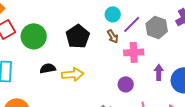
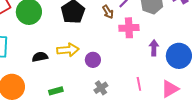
black semicircle: (48, 68) -> (40, 57), moved
purple circle: (126, 84) -> (93, 60), moved

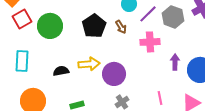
brown arrow: (108, 12) -> (121, 27), moved
purple circle: (93, 60) -> (114, 74), size x1.5

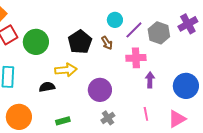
purple arrow: (175, 62) -> (150, 80), moved
yellow arrow: (89, 64) -> (66, 70), moved

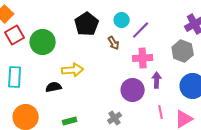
gray hexagon: (159, 33) -> (183, 51), moved
black pentagon: (80, 42) -> (87, 24), moved
purple circle: (100, 90) -> (133, 90), moved
pink line: (146, 114) -> (161, 112), moved

